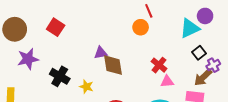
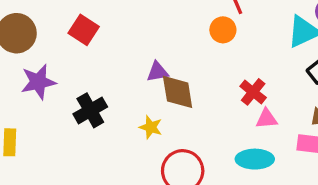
black cross: (60, 76) -> (90, 110), turned 30
yellow star: (86, 87) -> (151, 127), moved

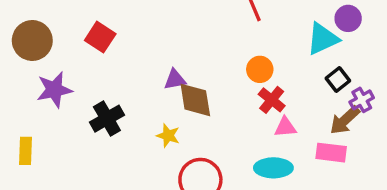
orange circle: (223, 30) -> (260, 69), moved

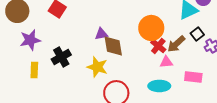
orange circle: (260, 69) -> (151, 28), size x1.6
brown arrow: (345, 120) -> (176, 44), moved
yellow star: (168, 136) -> (97, 67), size x1.5
yellow rectangle: (25, 151) -> (34, 70), moved

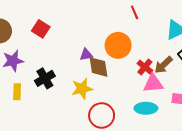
orange circle: (151, 28) -> (118, 45), moved
pink triangle: (166, 62) -> (153, 84), size x1.5
yellow star: (97, 67) -> (82, 89), turned -30

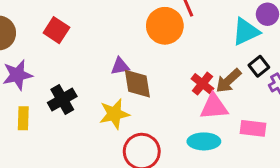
orange circle: (118, 45) -> (165, 26), moved

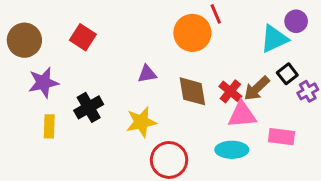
brown diamond: (137, 84) -> (192, 91), moved

